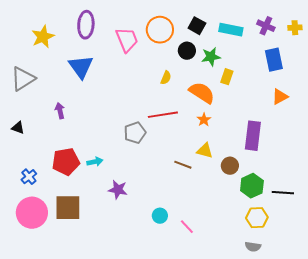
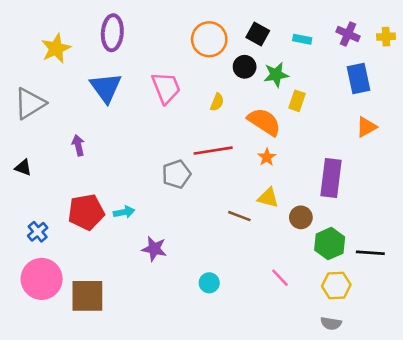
cyan rectangle: (231, 30) -> (302, 39), size x0.6
pink trapezoid: (127, 40) -> (166, 88), moved
brown square: (68, 208) -> (87, 296), moved
pink line: (187, 227) -> (280, 278), moved

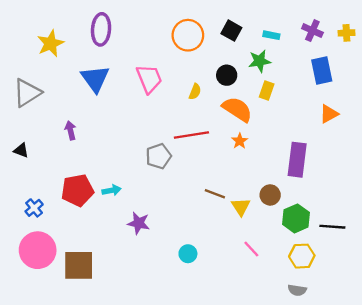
black circle: (245, 67) -> (227, 75), moved
green star: (276, 75) -> (260, 61), moved
yellow triangle: (268, 198) -> (241, 207), moved, turned 42

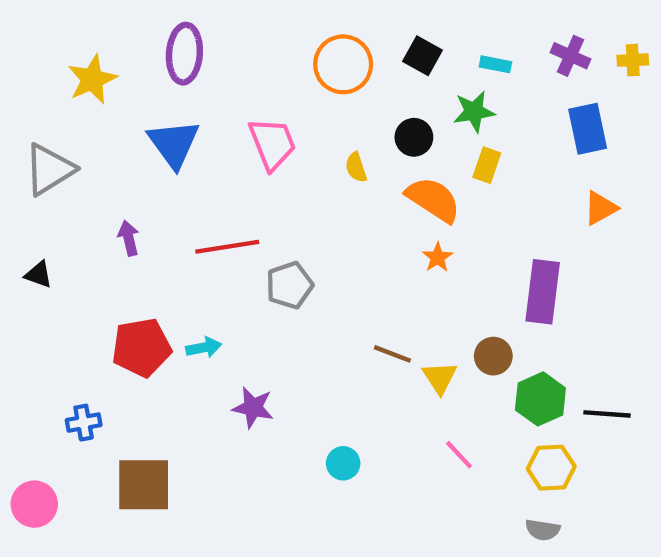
yellow semicircle: (195, 92) -> (356, 167), turned 140
red line: (191, 135) -> (227, 247), moved
blue cross: (34, 208) -> (84, 423), moved, turned 30
pink circle: (38, 250) -> (34, 504), moved, size x0.7

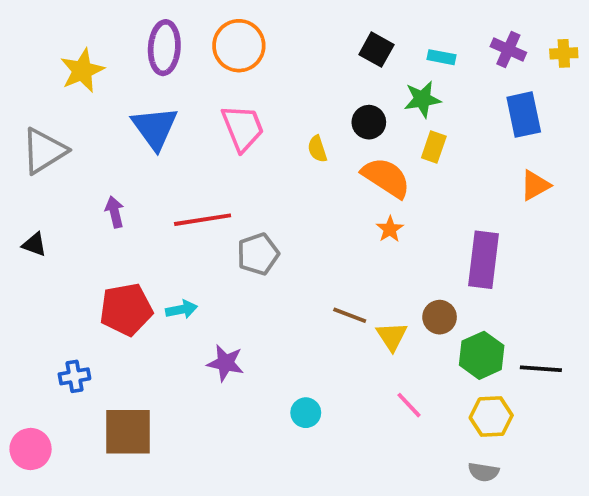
orange circle: (343, 64) -> (239, 46), moved

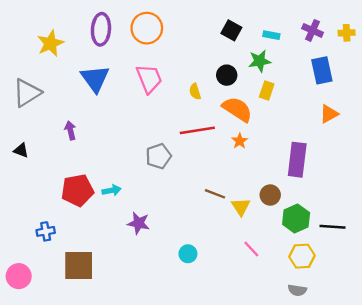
red line: (203, 220) -> (197, 130), moved

